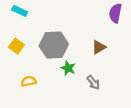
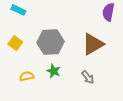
brown triangle: (99, 47) -> (93, 44), size x1.6
green star: (68, 68) -> (54, 71), moved

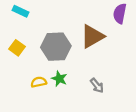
brown triangle: (93, 44) -> (92, 36), moved
yellow semicircle: (27, 76) -> (39, 82), moved

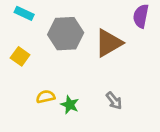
gray hexagon: (56, 47) -> (66, 34), moved
green star: (59, 79) -> (70, 105), moved

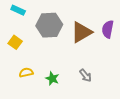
purple semicircle: (141, 16) -> (108, 29), moved
yellow semicircle: (46, 97) -> (26, 72), moved

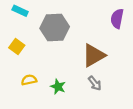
purple semicircle: (108, 29) -> (117, 19), moved
brown triangle: (81, 32) -> (94, 55), moved

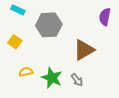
gray arrow: (95, 83) -> (77, 80), moved
green star: (58, 87) -> (52, 78), size x1.5

